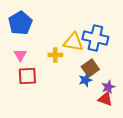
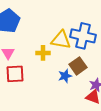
blue star: (85, 80) -> (65, 76), moved

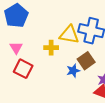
red square: (15, 74) -> (23, 69), turned 30

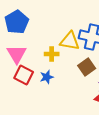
pink triangle: (16, 48) -> (17, 54), size x1.5
blue star: (73, 71) -> (47, 77), moved

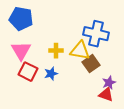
blue pentagon: (17, 22) -> (21, 19), turned -30
yellow triangle: (70, 41) -> (80, 51), moved

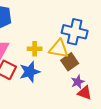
blue star: (51, 74) -> (30, 72), size x1.5
purple star: (109, 83) -> (78, 82), moved

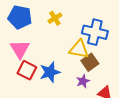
yellow cross: (35, 49) -> (55, 18), moved, turned -32
purple star: (78, 82) -> (83, 81), moved

